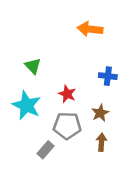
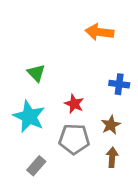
gray rectangle: (46, 150) -> (36, 166), moved

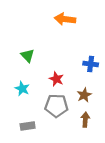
orange arrow: (99, 32) -> (65, 19), moved
cyan star: (29, 117) -> (22, 89), size x0.6
gray rectangle: (36, 166) -> (28, 126), turned 40

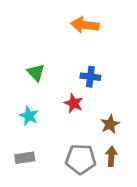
blue cross: (91, 64) -> (90, 77), moved
gray pentagon: (56, 106) -> (81, 159), moved
gray rectangle: (28, 126) -> (25, 158), moved

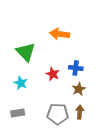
orange arrow: (85, 25) -> (60, 34), moved
green triangle: (36, 73) -> (26, 52), size x1.5
blue cross: (90, 77) -> (76, 68), moved

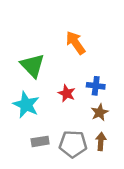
orange arrow: (60, 34) -> (75, 43), turned 48
cyan star: (21, 83) -> (26, 105), size x1.5
gray rectangle: (18, 113) -> (40, 141), moved

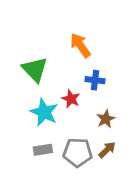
blue cross: (96, 86) -> (95, 80), moved
cyan star: (26, 105) -> (44, 112), moved
brown arrow: (101, 141) -> (107, 150), turned 42

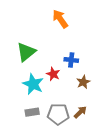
orange arrow: (80, 45) -> (60, 19), moved
green triangle: (35, 69) -> (26, 52), turned 35
brown star: (106, 119) -> (83, 82), moved

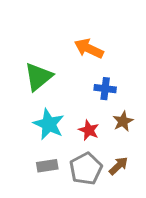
orange arrow: (60, 19) -> (89, 49), moved, turned -30
red star: (53, 74) -> (89, 130), moved
gray pentagon: (58, 114) -> (86, 169), turned -30

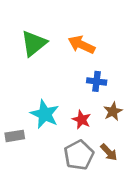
green triangle: (38, 77) -> (34, 43), moved
gray rectangle: (47, 166) -> (15, 136), moved
brown arrow: (118, 166) -> (109, 152), turned 90

